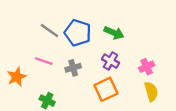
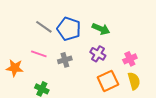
orange star: (17, 77) -> (15, 68), turned 30
orange square: (106, 89) -> (108, 81), moved

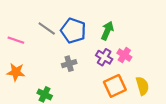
green arrow: (101, 29) -> (107, 31), turned -90
pink line: (39, 54) -> (16, 40), moved
pink cross: (130, 59) -> (124, 55), moved, turned -32

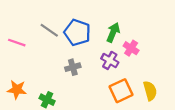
pink cross: (124, 55) -> (131, 48), moved
orange star: (16, 72) -> (17, 90), moved

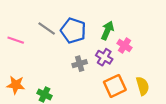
gray cross: (73, 67) -> (80, 64), moved

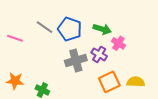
green arrow: (107, 31) -> (102, 29), turned 84
gray cross: (80, 64) -> (76, 61), size x1.5
yellow semicircle: (143, 86) -> (136, 82), turned -72

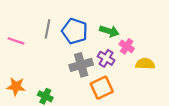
gray line: (44, 27) -> (47, 29), turned 66
orange square: (109, 82) -> (102, 88), moved
yellow semicircle: (136, 82) -> (145, 64), moved

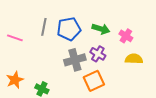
blue pentagon: (75, 31) -> (69, 29), turned -30
pink cross: (127, 46) -> (126, 36), moved
orange star: (16, 87) -> (15, 80), turned -30

